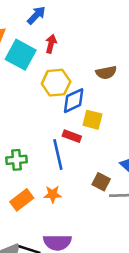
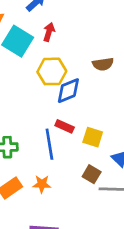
yellow square: (92, 120) -> (93, 137), moved

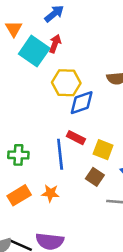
red arrow: (49, 32) -> (55, 44), moved
brown square: (92, 174) -> (95, 177), moved

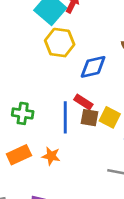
yellow hexagon: (66, 83) -> (60, 43), moved
brown square: (95, 177) -> (90, 118), moved, turned -30

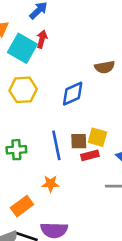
yellow hexagon: (60, 43) -> (23, 90), moved
red rectangle: (83, 102) -> (90, 155), moved, turned -36
orange rectangle: (19, 155) -> (22, 206), moved

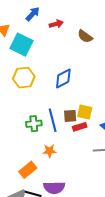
red arrow: (42, 39) -> (56, 24), moved, turned 64
brown semicircle: (105, 67) -> (85, 36), moved, turned 49
green cross: (16, 150) -> (34, 124), moved

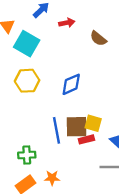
brown square: (70, 116) -> (76, 127), size x1.5
green cross: (34, 124) -> (27, 155), moved
orange star: (49, 151) -> (52, 178), moved

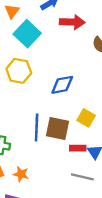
red arrow: (67, 23) -> (72, 22), size x1.5
yellow square: (93, 123) -> (86, 118), moved
red rectangle: (86, 139) -> (78, 148), moved

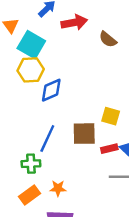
yellow hexagon: (19, 71) -> (31, 70), moved
blue diamond: (62, 85) -> (51, 90), moved
blue line: (37, 127) -> (47, 138), moved, turned 36

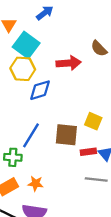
red arrow: (74, 22) -> (69, 63), moved

